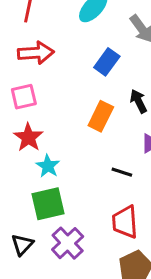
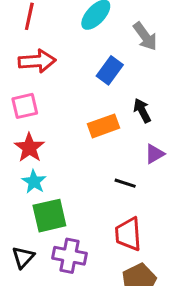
orange rectangle: (101, 116) -> (104, 126), turned 44
cyan star: (48, 166) -> (34, 182), moved
purple cross: (68, 243) -> (70, 256), turned -36

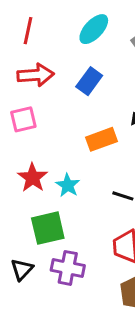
blue rectangle: (110, 70) -> (89, 81), moved
red star: (29, 148) -> (33, 178), moved
cyan star: (34, 182) -> (68, 185), moved

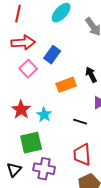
blue rectangle: (89, 81) -> (52, 55), moved
pink square: (23, 119) -> (28, 69), moved, turned -30

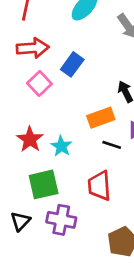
orange rectangle: (66, 85) -> (101, 118), moved
black line: (80, 122) -> (112, 145), moved
red trapezoid: (82, 155) -> (99, 186), moved

